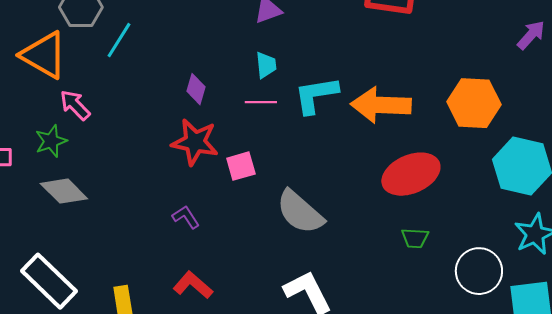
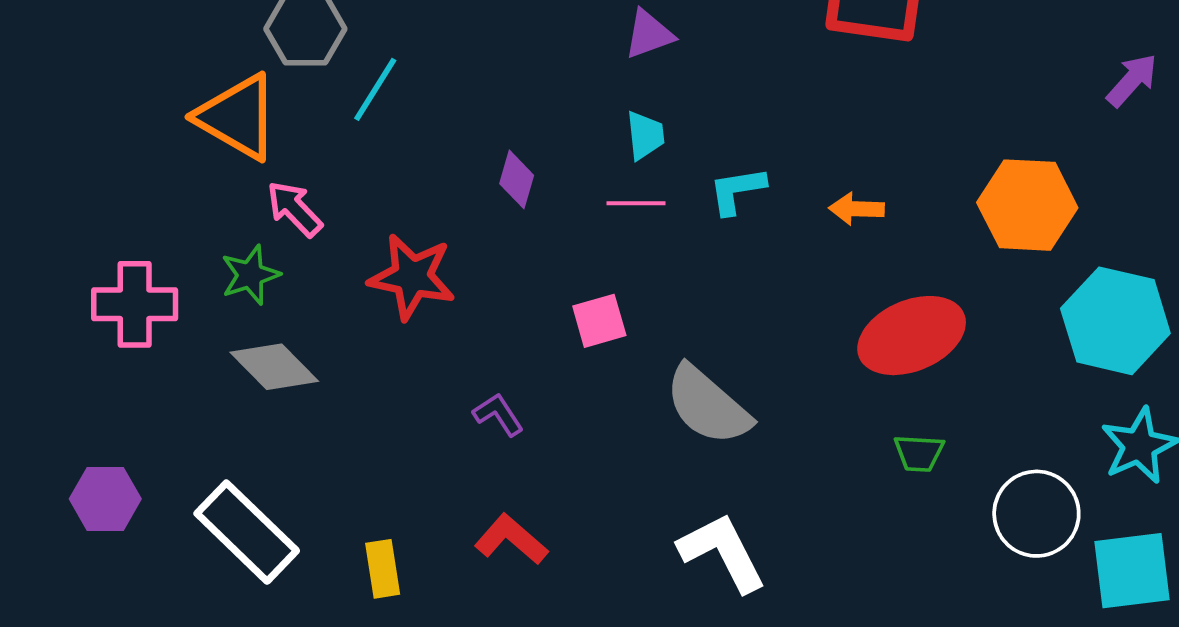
cyan L-shape: (316, 95) -> (737, 190), size x0.7
orange arrow: (381, 105) -> (856, 209), size x0.5
red star: (195, 142) -> (412, 277), moved

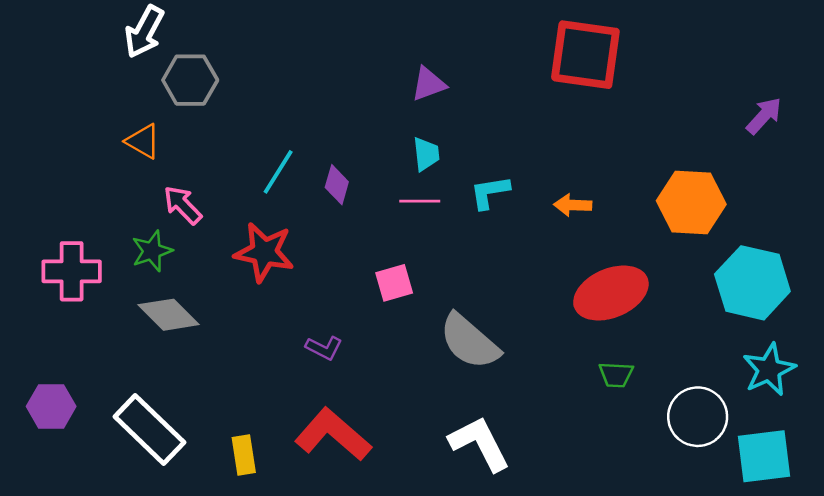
cyan line: (375, 89) -> (278, 172), moved
orange triangle: (237, 117) -> (143, 141), size x0.6
purple L-shape: (498, 415) -> (324, 348), turned 150
red L-shape: (511, 539) -> (333, 435), size x1.5

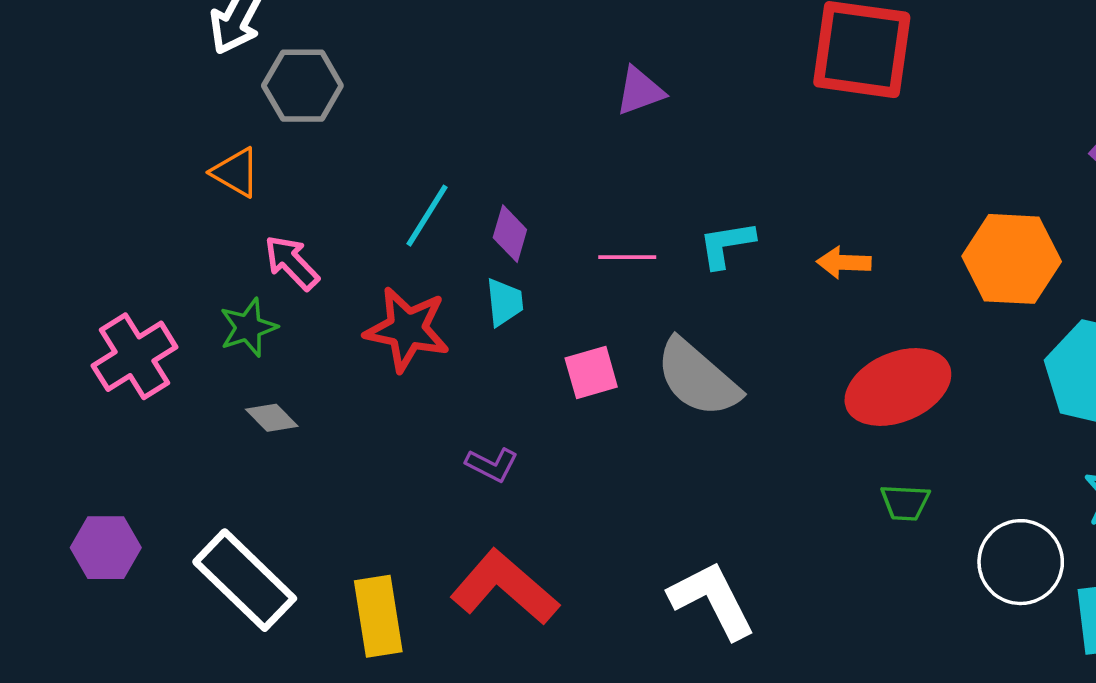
cyan trapezoid: (426, 154) -> (505, 302), moved
pink cross: (72, 271) -> (135, 356), turned -32
gray diamond: (169, 315) -> (272, 418), size x0.6
gray semicircle: (469, 341) -> (698, 378), moved
yellow rectangle: (244, 455) -> (378, 616), size x1.4

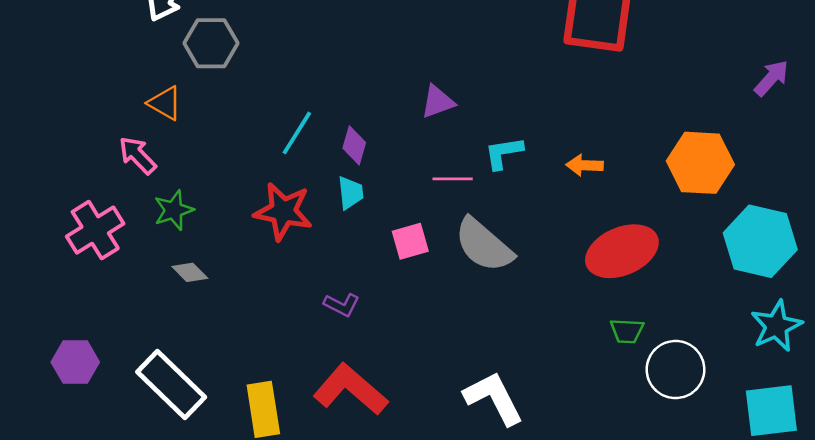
purple triangle: (640, 91) -> (438, 102), moved
pink line: (627, 257) -> (453, 179), moved
pink arrow: (292, 262) -> (137, 155), moved
white circle: (1021, 562) -> (676, 370), moved

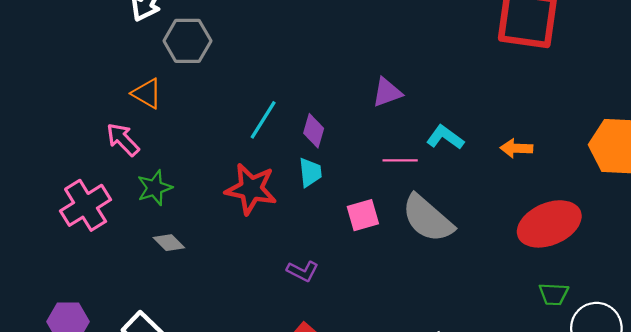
cyan L-shape: (504, 153) -> (445, 137), turned 45

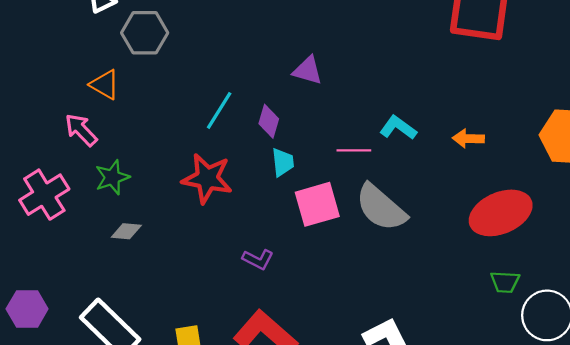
purple triangle: (387, 92) -> (308, 71), moved, turned 36
cyan trapezoid: (310, 172) -> (283, 162), moved
pink square: (363, 215) -> (317, 204), size x1.4
gray diamond: (169, 243) -> (126, 231), turned -40

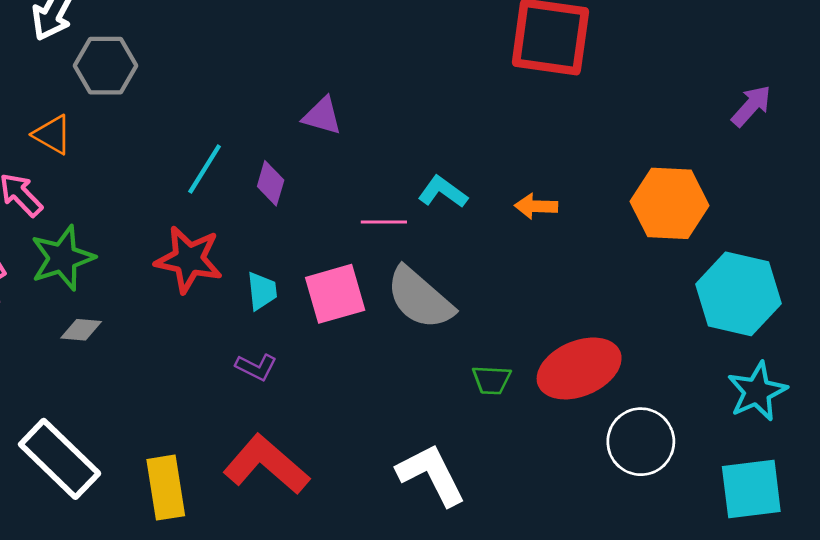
cyan trapezoid: (283, 162) -> (262, 291), moved
green star: (112, 177) -> (62, 258), size x1.4
red ellipse: (501, 213) -> (579, 368), moved
green trapezoid: (505, 282) -> (492, 380), moved

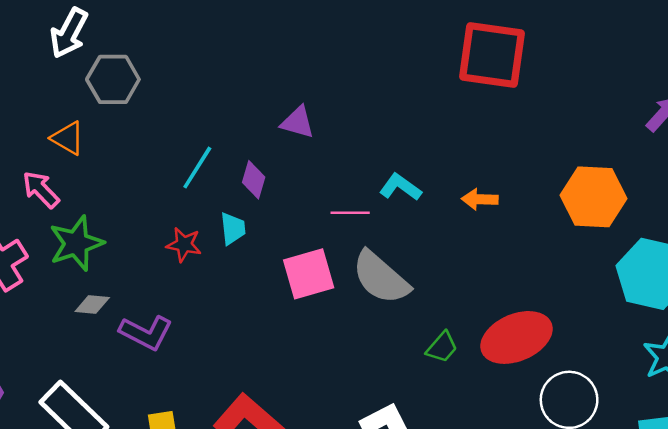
red star: (189, 259) -> (184, 245), size x0.6
cyan trapezoid: (262, 291) -> (233, 229), moved
purple L-shape: (256, 367) -> (146, 333), moved, size x1.5
green trapezoid: (492, 380) -> (442, 347), turned -52

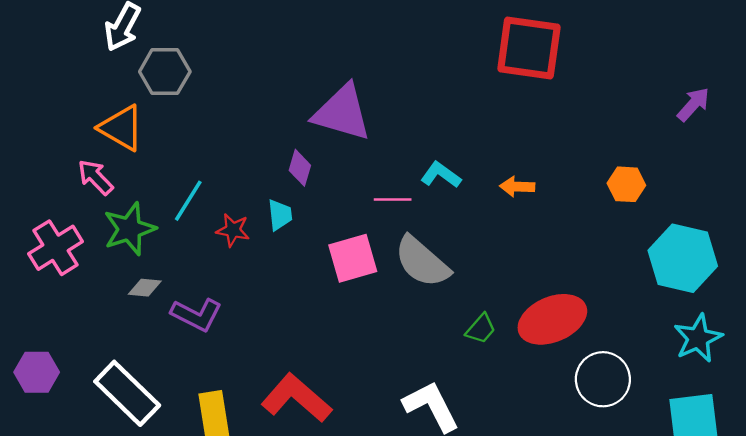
purple triangle: (298, 122) -> (342, 113), size x1.8
orange triangle: (68, 138) -> (121, 128), size x1.4
cyan line: (197, 168) -> (188, 201), moved
orange hexagon: (594, 197) -> (626, 184), size x0.6

